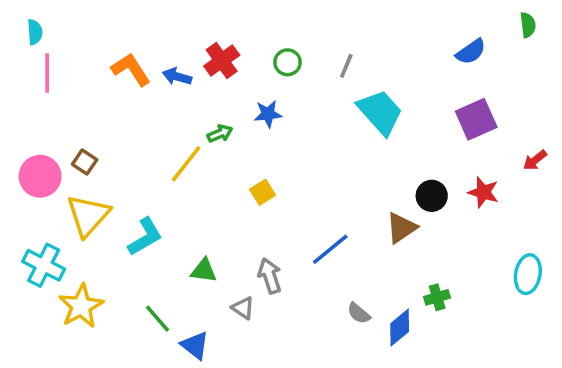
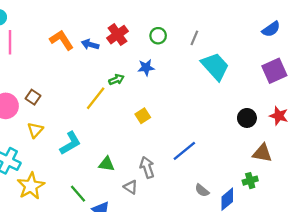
yellow triangle: (88, 215) -> (35, 130), size x0.6
brown triangle: (401, 228) -> (262, 153), moved, turned 45

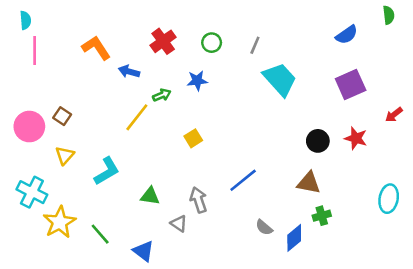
blue arrow: (90, 44) -> (129, 71), moved
brown triangle: (262, 153) -> (309, 183), moved
green line: (78, 194) -> (100, 234), moved

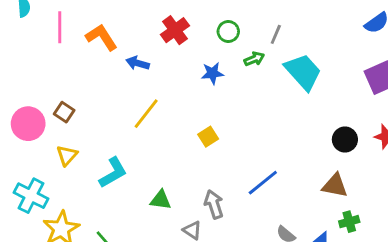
pink line: (35, 50) -> (60, 27), moved
green arrow: (162, 95) -> (254, 59), moved

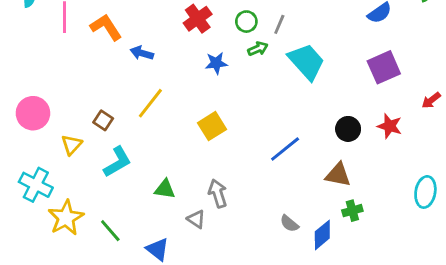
red cross: (175, 30) -> (198, 19), moved
green circle: (228, 31) -> (246, 22), moved
brown square: (64, 112) -> (103, 120), moved
yellow square: (208, 137) -> (212, 126), size x1.4
blue line: (263, 183) -> (285, 149), moved

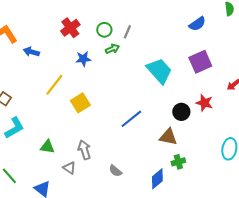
cyan trapezoid: (307, 62) -> (159, 71), moved
yellow line: (150, 103) -> (54, 85), moved
black circle: (348, 129) -> (181, 112), moved
gray semicircle: (289, 223) -> (115, 171), moved

